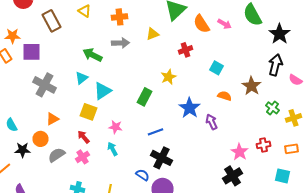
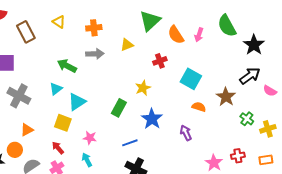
pink arrow: (224, 24) -> (199, 35), turned 80
black arrow: (276, 65) -> (250, 76), turned 40
cyan square: (216, 68) -> (191, 79), size x1.5
blue star: (190, 108) -> (152, 119), moved

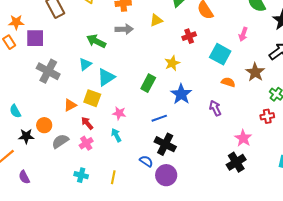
pink arrow: (199, 35) -> (243, 34), moved
orange triangle: (27, 130) -> (70, 105), moved
red cross: (238, 156) -> (267, 116), moved

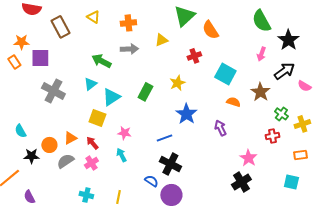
pink arrow: (243, 34) -> (261, 54), moved
green rectangle: (148, 83) -> (145, 92), moved
orange triangle: (70, 105) -> (70, 138), moved

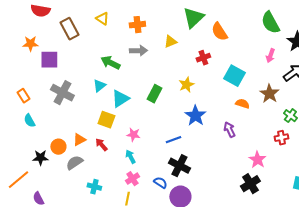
orange rectangle: (14, 62) -> (23, 96), moved
cyan semicircle: (20, 131) -> (29, 121), moved
pink cross: (91, 163) -> (132, 179), moved
cyan cross: (86, 195) -> (94, 187), moved

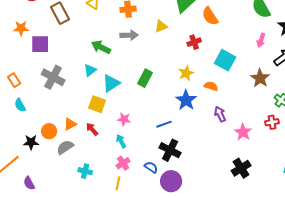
yellow star: (186, 85) -> (186, 73), moved
orange semicircle: (242, 104) -> (211, 86), moved
pink star: (257, 160) -> (243, 132), moved

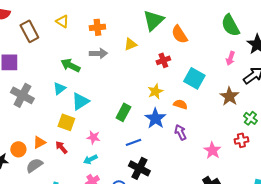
green rectangle: (145, 78) -> (123, 112), moved
purple arrow: (220, 114) -> (180, 132), moved
cyan arrow: (121, 141) -> (90, 159), turned -88

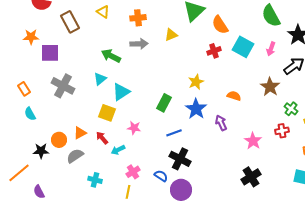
red cross: (163, 60) -> (214, 51), moved
cyan square: (194, 78) -> (243, 47), moved
orange semicircle: (180, 104) -> (234, 96), moved
cyan arrow: (90, 159) -> (118, 150), moved

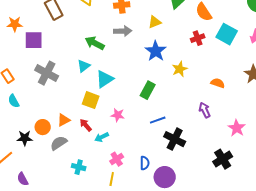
blue star: (196, 109) -> (156, 51), moved
black cross: (180, 159) -> (175, 139), moved
blue semicircle: (161, 176) -> (145, 163), turned 56
black cross: (251, 177) -> (223, 159), moved

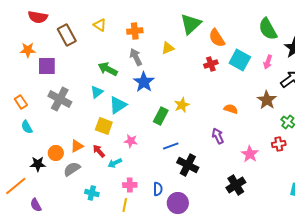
gray arrow: (123, 31) -> (136, 57), turned -114
blue star: (156, 51) -> (144, 82), moved
yellow star: (180, 69) -> (182, 105), moved
pink cross: (117, 159) -> (130, 185), turned 32

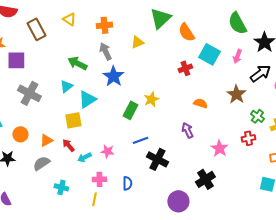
red cross: (211, 64) -> (185, 68), moved
yellow square: (104, 126) -> (73, 120), turned -30
pink star: (131, 141) -> (107, 151), moved
orange circle: (56, 153) -> (20, 134), moved
purple circle: (178, 203) -> (178, 201), moved

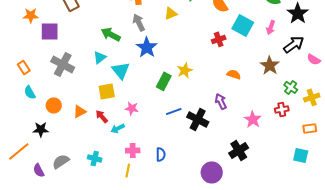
cyan triangle: (87, 99) -> (121, 70), turned -36
pink star: (107, 151) -> (132, 108), moved
black cross: (157, 159) -> (198, 119), moved
gray semicircle: (41, 163) -> (61, 161), moved

